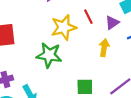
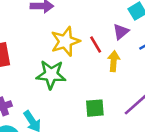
red line: (88, 17) -> (96, 45), moved

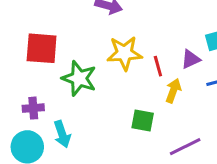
green star: (51, 75) -> (79, 78), moved
green square: (95, 108) -> (143, 121), moved

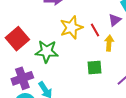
red square: (42, 48) -> (17, 39), turned -30
purple cross: (33, 108) -> (22, 78), size x1.5

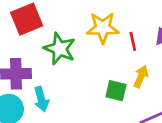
yellow arrow: (109, 43) -> (141, 77), moved

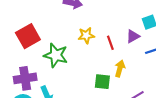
yellow star: (103, 28) -> (86, 35), size x0.7

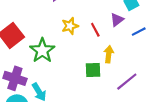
green star: (56, 55) -> (42, 51), turned 30
purple cross: (25, 78) -> (15, 78), turned 35

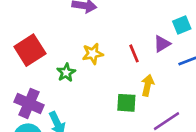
yellow star: (70, 26) -> (93, 54), moved
green star: (42, 51) -> (66, 73), size x0.6

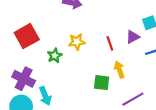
yellow arrow: (148, 85) -> (119, 70), turned -35

